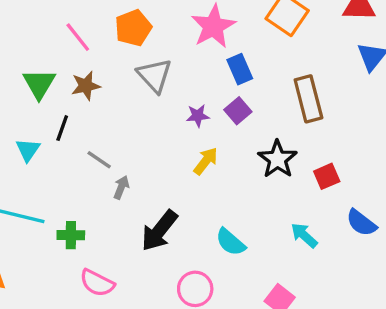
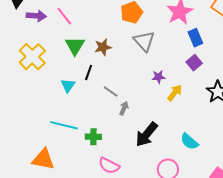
pink line: (78, 37) -> (64, 16), moved
purple star: (198, 116) -> (158, 77), moved

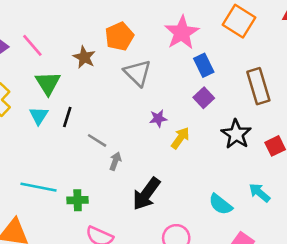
brown star: (103, 47) -> (84, 57), moved, turned -30
cyan triangle: (68, 85) -> (39, 116), moved
cyan semicircle: (189, 141) -> (220, 204), moved

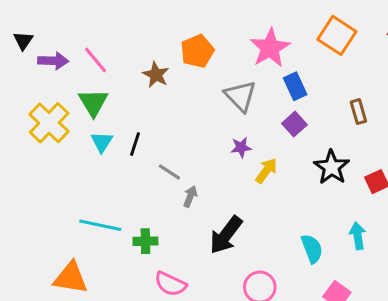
gray triangle: (138, 73) -> (240, 96), moved
green triangle: (48, 83) -> (93, 102), moved
brown rectangle: (258, 86) -> (358, 112), size x0.6
cyan arrow: (259, 193) -> (358, 236), turned 40
cyan semicircle: (220, 204) -> (312, 249), turned -150

